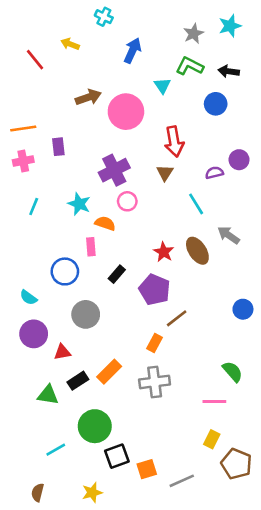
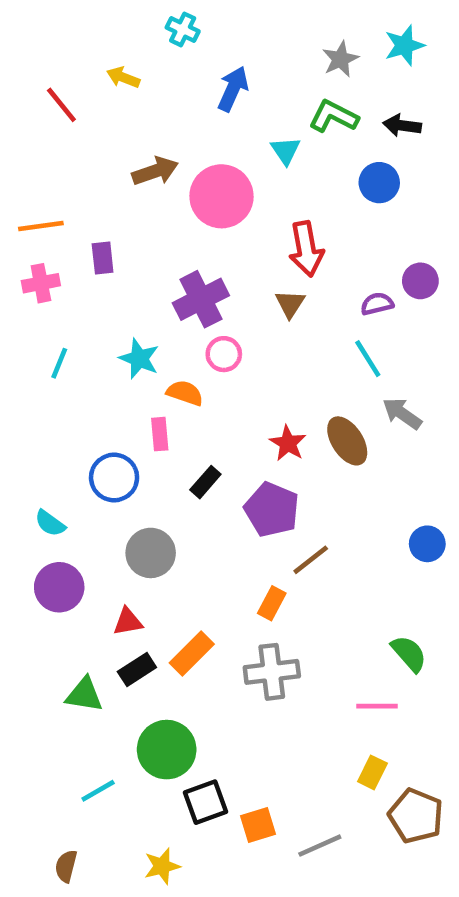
cyan line: (196, 204) -> (368, 359), moved
red triangle: (62, 352) -> (128, 622), moved

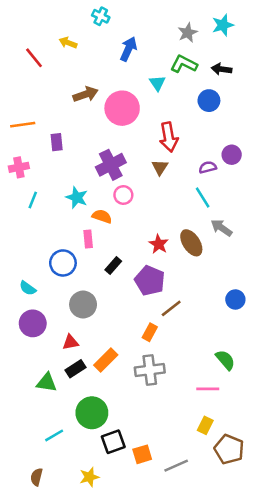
pink cross: (41, 283) -> (19, 167), moved

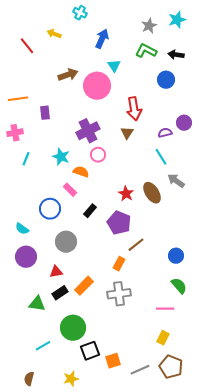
cyan triangle: (157, 83) -> (114, 66), moved
pink rectangle: (88, 239) -> (70, 190), turned -40
blue circle: (235, 299) -> (176, 256), moved
brown pentagon: (229, 449) -> (171, 367), moved

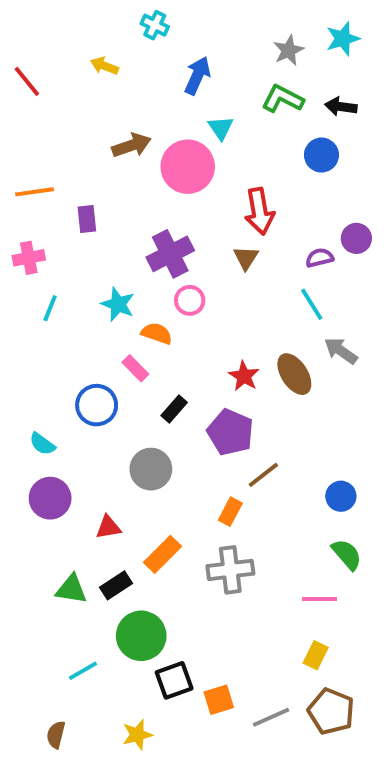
red line: (27, 46) -> (27, 81), moved
gray circle: (66, 242) -> (151, 469), moved
black rectangle: (60, 293) -> (116, 585), moved

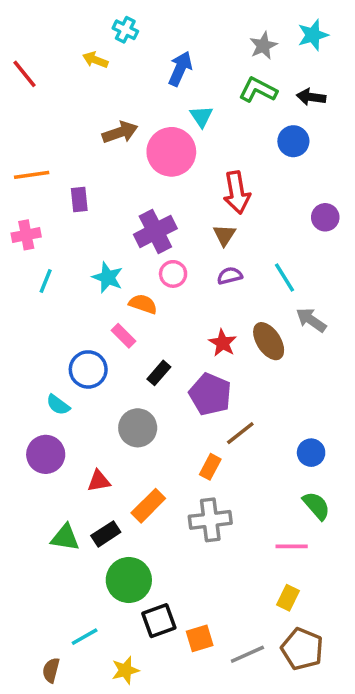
cyan cross: (155, 25) -> (125, 30), moved
purple semicircle: (320, 258) -> (230, 276), moved
cyan semicircle: (42, 444) -> (58, 405), moved
cyan line: (83, 671) -> (85, 637), moved

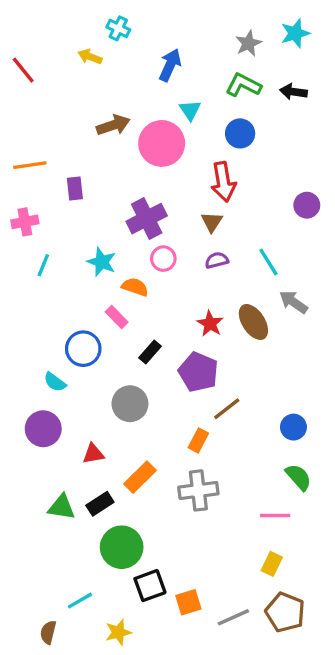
blue circle: (293, 141) -> (240, 133), moved

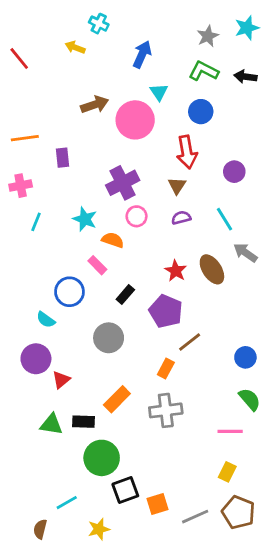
purple circle: (307, 205) -> (234, 172), moved
red triangle: (93, 454) -> (61, 380), moved, turned -30
black rectangle: (100, 504) -> (83, 422), turned 35

